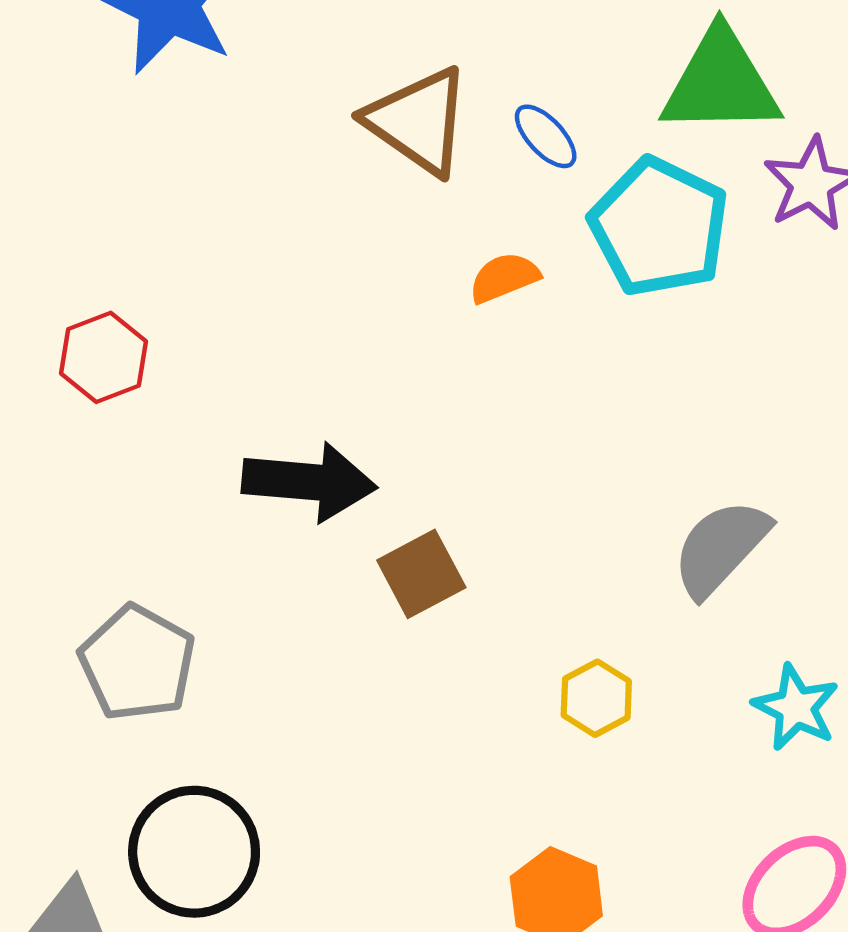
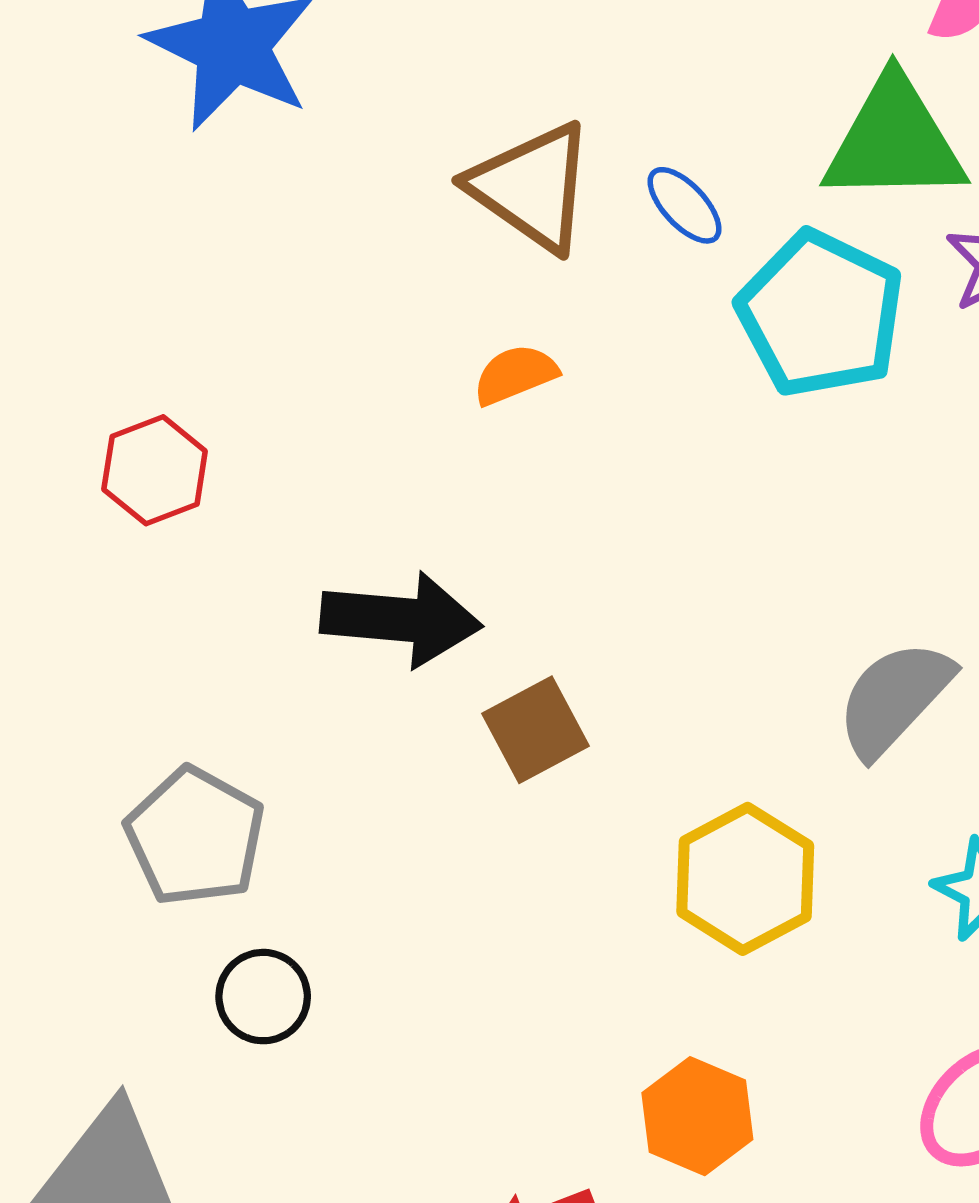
orange semicircle: (504, 278) -> (515, 375), moved
yellow hexagon: (596, 698) -> (745, 879), size x1.6
black circle: (194, 852) -> (263, 997), moved, size x0.6

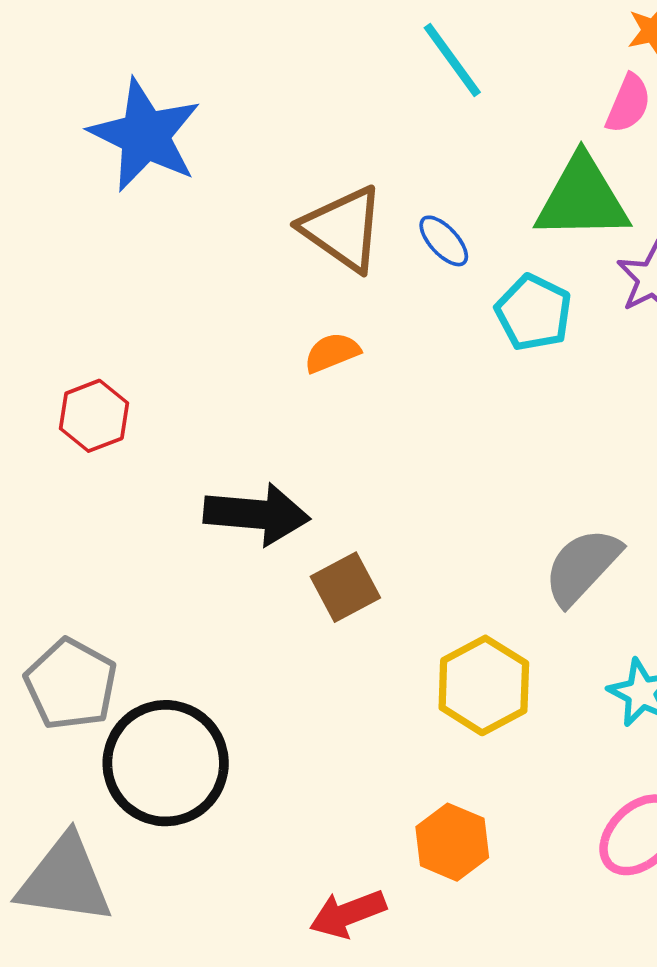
cyan pentagon: (821, 314) -> (534, 313), size x0.7
gray pentagon: (195, 836) -> (71, 684), moved
black circle: (263, 997) -> (166, 763), size x2.0

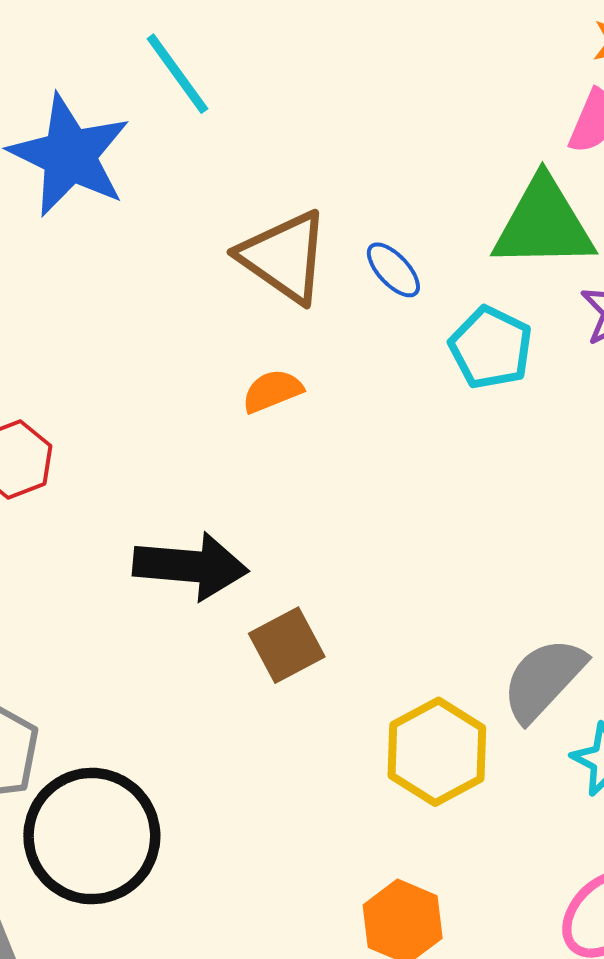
cyan line: (452, 60) -> (177, 74), moved
gray semicircle: (582, 566) -> (544, 679), moved

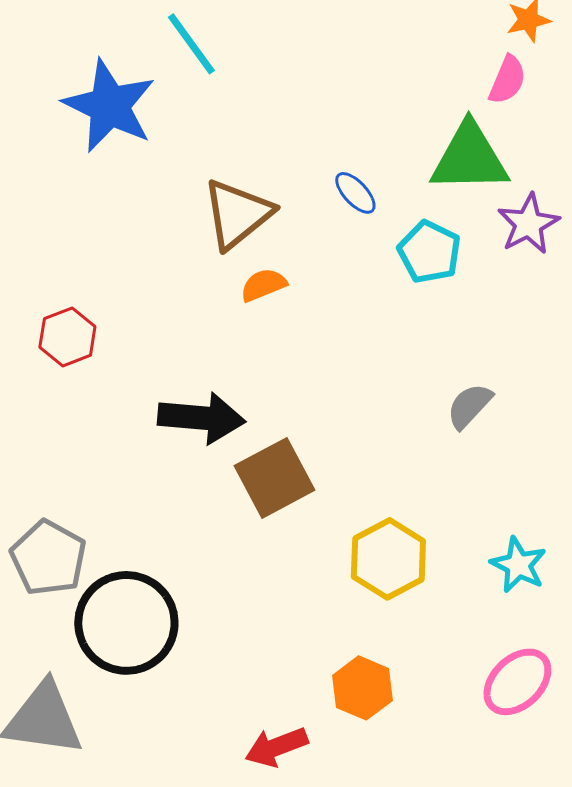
brown triangle: (284, 257) -> (237, 214), moved, turned 46
brown square: (287, 645) -> (274, 478), size x1.4
gray semicircle: (544, 679) -> (469, 406), moved, size x0.7

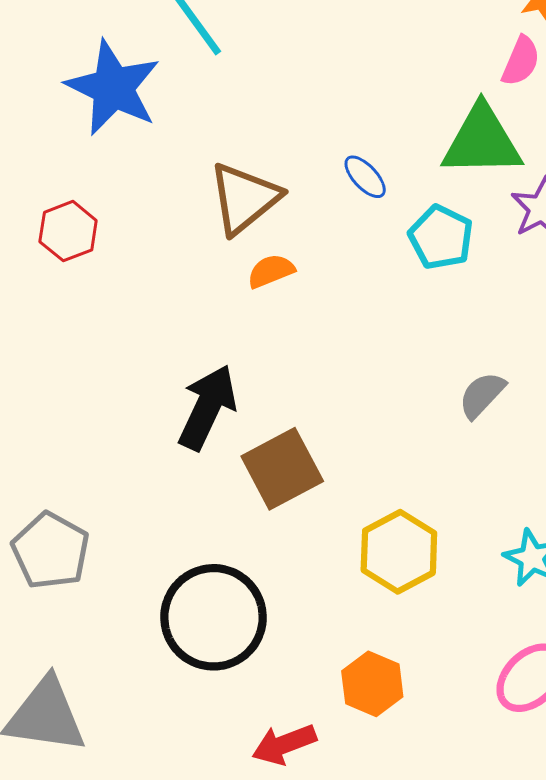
red hexagon: (67, 337) -> (68, 231), moved
black arrow: (201, 418) -> (207, 407), turned -70
black circle: (126, 623) -> (213, 617), moved

